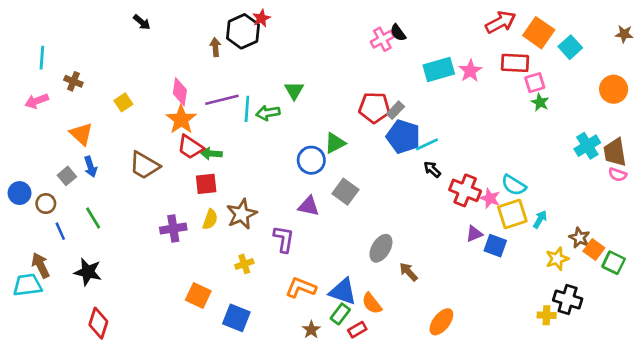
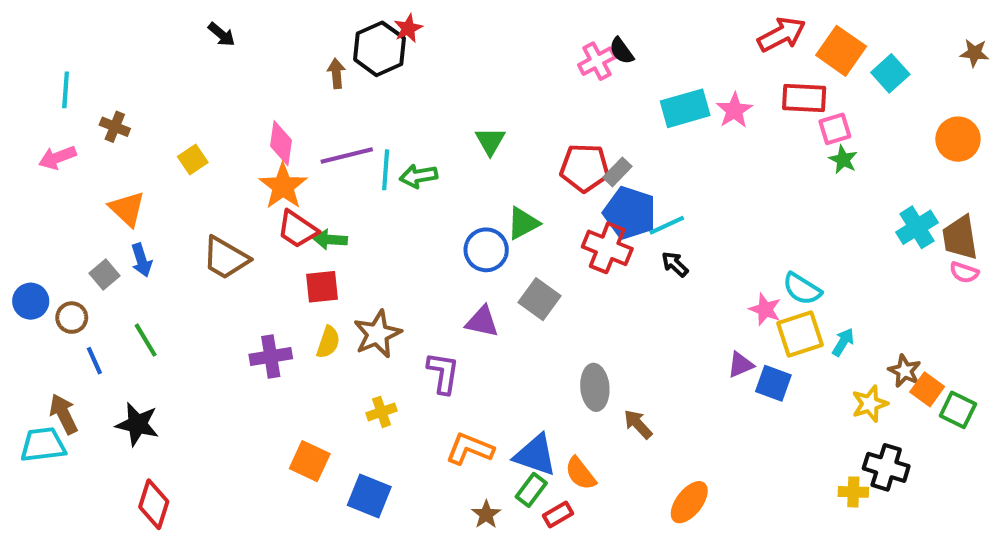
green triangle: (294, 91) -> (490, 141), moved
red cross: (465, 190) -> (607, 248), moved
gray ellipse: (381, 248) -> (595, 387), turned -36

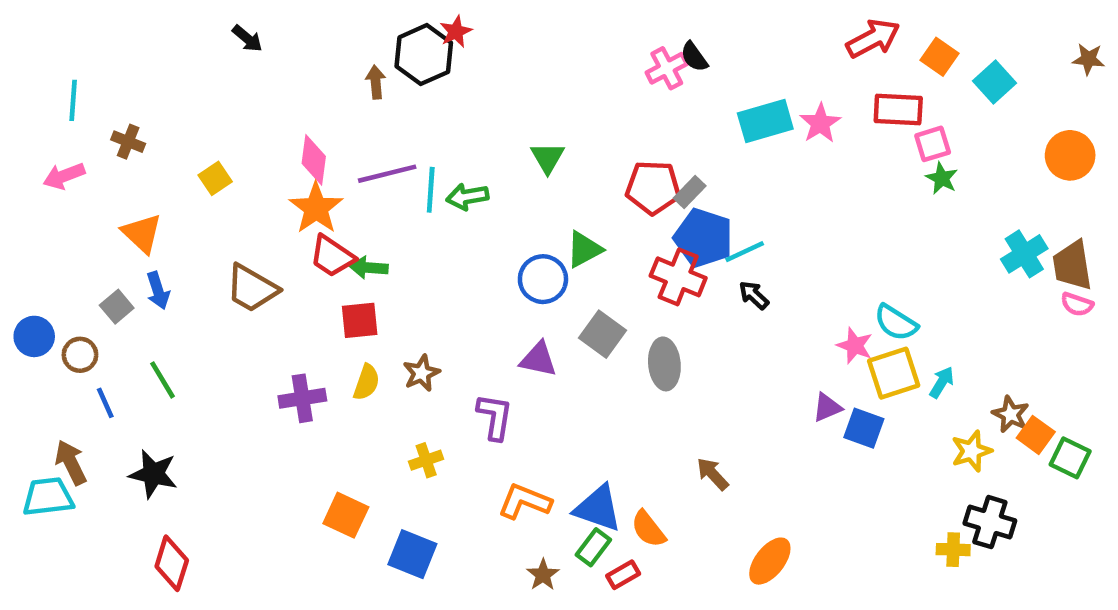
orange square: (841, 51) -> (939, 57), size x0.7
brown star: (377, 334) -> (421, 373), size x0.7
gray ellipse: (595, 387) -> (664, 364), moved

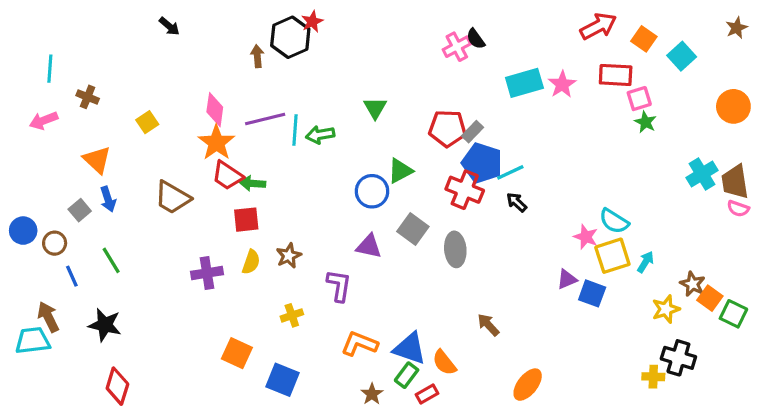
brown star: (1088, 59) -> (737, 28), moved, turned -30

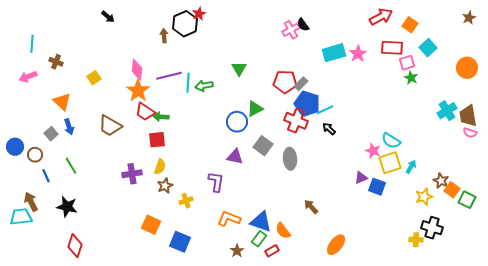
cyan square: (682, 56) -> (428, 48), moved
brown star: (289, 256) -> (165, 186), moved

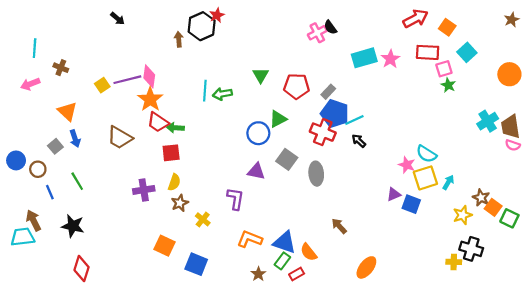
purple line: (169, 76) -> (127, 80), moved
red pentagon: (285, 82) -> (297, 86), moved
yellow cross: (186, 201) -> (203, 219), turned -32

